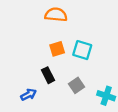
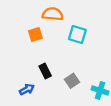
orange square: (57, 49) -> (35, 34), moved
cyan square: (82, 50) -> (77, 34), moved

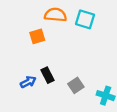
cyan square: (77, 34) -> (85, 19), moved
blue arrow: (27, 89) -> (28, 82), moved

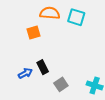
gray square: (76, 85) -> (61, 84), moved

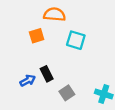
cyan square: (76, 17) -> (76, 40), moved

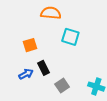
orange square: (37, 36) -> (30, 45), moved

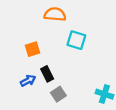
gray square: (62, 85) -> (58, 94), moved

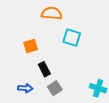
blue arrow: (28, 81) -> (25, 88), moved, turned 32

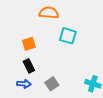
black rectangle: (44, 69) -> (29, 66), moved

